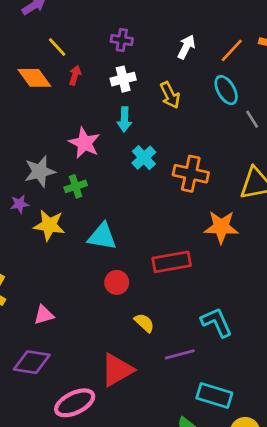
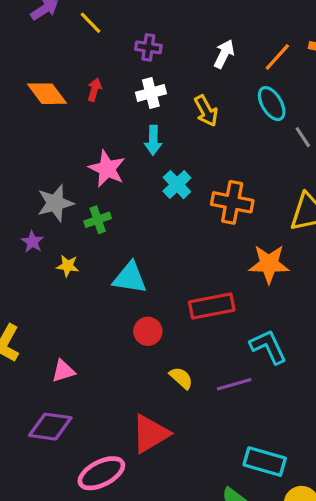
yellow line: (57, 47) -> (90, 23), moved
purple star: (20, 204) -> (32, 242), turned -30
yellow star: (49, 225) -> (68, 266), size x0.6
cyan L-shape: (217, 322) -> (268, 347), moved
purple line: (180, 354) -> (234, 384), moved

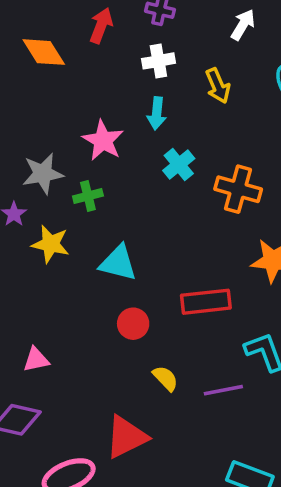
red arrow: (94, 90) -> (101, 26), moved, size x1.4
yellow star: (68, 266) -> (51, 244), size x1.5

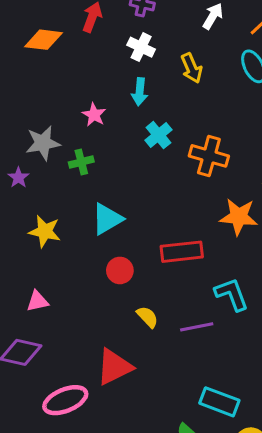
orange diamond: (44, 52) -> (44, 40), turned -51
white cross: (158, 61) -> (141, 47), turned 36
pink star: (103, 140) -> (94, 115), size x0.7
yellow star: (51, 244) -> (45, 231), moved
cyan triangle: (118, 263) -> (107, 219), turned -44

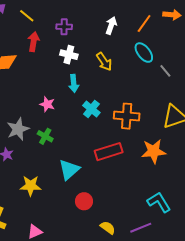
green cross: (81, 162) -> (45, 136), turned -35
red rectangle: (182, 252) -> (109, 152), moved

